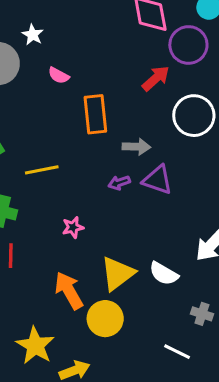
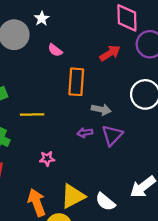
red arrow: (156, 78) -> (110, 53), moved
purple triangle: (158, 180) -> (112, 135), turned 45

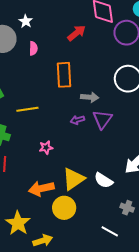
pink semicircle: (55, 50) -> (33, 48), moved, turned -120
red arrow: (110, 53) -> (77, 33), moved
orange arrow: (37, 202) -> (41, 188), turned -75

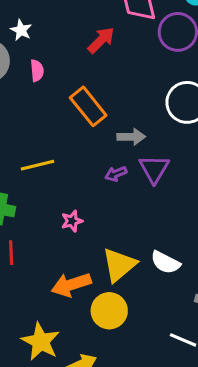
orange rectangle: (64, 75) -> (88, 106), turned -30

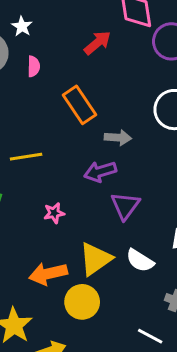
purple triangle: (154, 169) -> (125, 206), moved
purple arrow: (116, 174) -> (100, 172), size x1.5

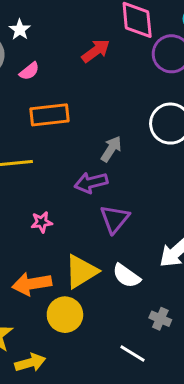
pink semicircle: (34, 66) -> (29, 71), turned 48
orange rectangle: (79, 105) -> (49, 115), moved, turned -66
gray arrow: (118, 138) -> (111, 149), turned -65

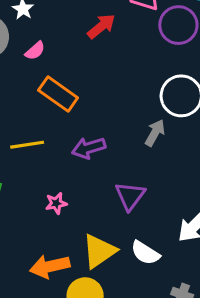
orange rectangle: (49, 115) -> (58, 94), turned 45
gray arrow: (111, 149) -> (155, 133), moved
purple arrow: (91, 183) -> (89, 148), moved

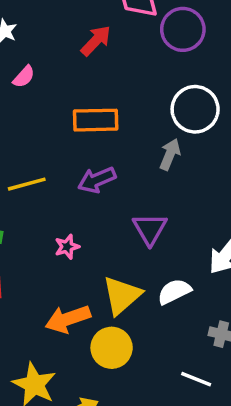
orange rectangle: (58, 94) -> (96, 120), moved, turned -30
white semicircle: (145, 253) -> (174, 292), turned 128

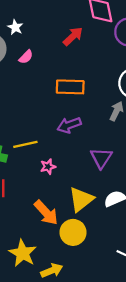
yellow line: (27, 184) -> (25, 144), moved
orange arrow: (68, 319) -> (46, 213), turned -116

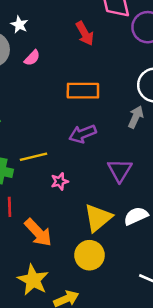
red arrow: (73, 36) -> (85, 33), turned 105
orange arrow: (46, 213) -> (38, 233), moved

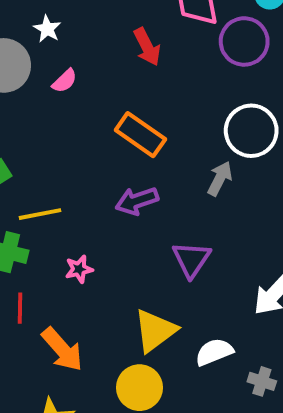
orange rectangle: (83, 91) -> (140, 135), turned 32
yellow line: (34, 157) -> (40, 214), moved
pink star: (60, 181) -> (79, 269), moved
white semicircle: (136, 216) -> (214, 352), moved

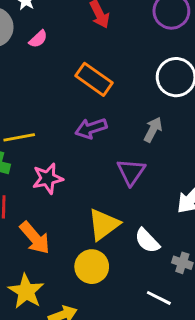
gray arrow: (220, 179) -> (153, 130), moved
pink star: (79, 269) -> (48, 178), size x1.5
white semicircle: (214, 352) -> (147, 241), turned -112

